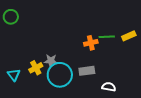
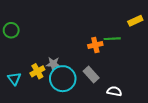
green circle: (11, 17) -> (11, 30), moved
yellow rectangle: (129, 36) -> (135, 21), moved
gray rectangle: (87, 71) -> (91, 74), turned 56

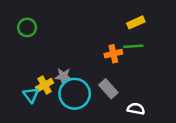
yellow rectangle: (135, 21) -> (136, 22), moved
green circle: (11, 30) -> (27, 27), moved
cyan triangle: (14, 79) -> (31, 95), moved

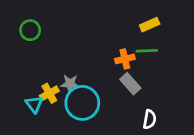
gray rectangle: (108, 89) -> (130, 84), moved
white semicircle: (136, 109) -> (150, 119), turned 90

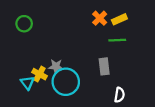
orange cross: (125, 59) -> (100, 18), moved, turned -32
gray rectangle: (130, 84) -> (104, 66), turned 35
yellow cross: (49, 93) -> (39, 74), turned -32

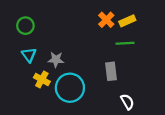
gray star: (56, 66) -> (56, 60), moved
cyan triangle: (27, 83) -> (29, 55), moved
white semicircle: (119, 95) -> (127, 102), turned -40

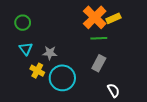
orange cross: (106, 20) -> (95, 17), size x1.6
green line: (125, 43) -> (99, 38), moved
gray rectangle: (111, 71) -> (99, 63), turned 35

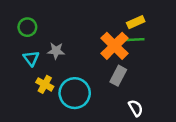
orange cross: (95, 17) -> (114, 46), moved
green line: (99, 38) -> (134, 40), moved
gray star: (50, 53) -> (56, 51), moved

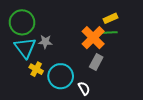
green circle: (27, 27) -> (22, 22), size x1.6
cyan triangle: (31, 58) -> (25, 48), size x1.6
white semicircle: (136, 108) -> (84, 88), moved

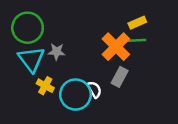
white semicircle: (84, 88) -> (94, 89), moved

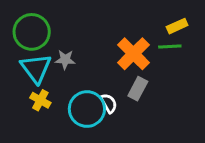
yellow rectangle: (137, 23) -> (177, 26), moved
green line: (136, 40) -> (170, 46), moved
yellow cross: (45, 86) -> (40, 100), moved

